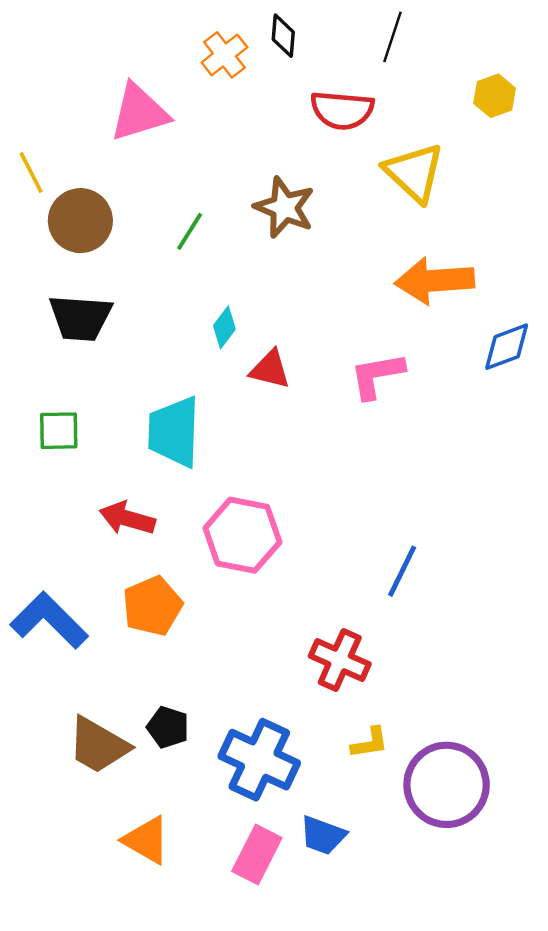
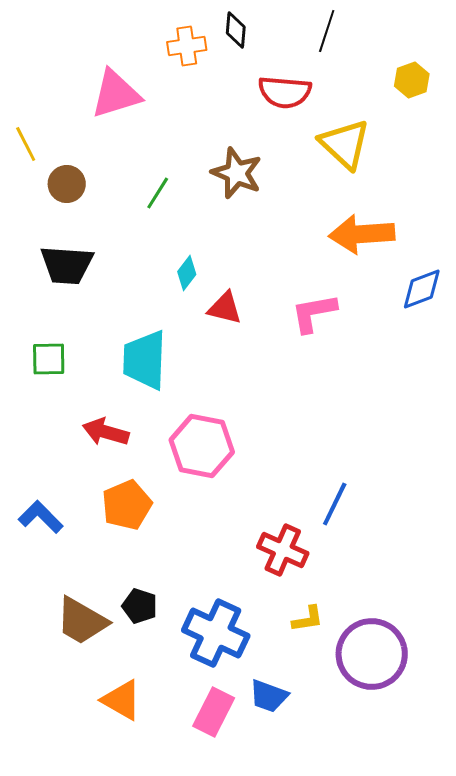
orange cross: (224, 55) -> (187, 46), turned 30
brown circle: (80, 221) -> (67, 184), size x0.7
blue line: (402, 571) -> (335, 504), moved
blue L-shape: (49, 620) -> (41, 517), size x0.7

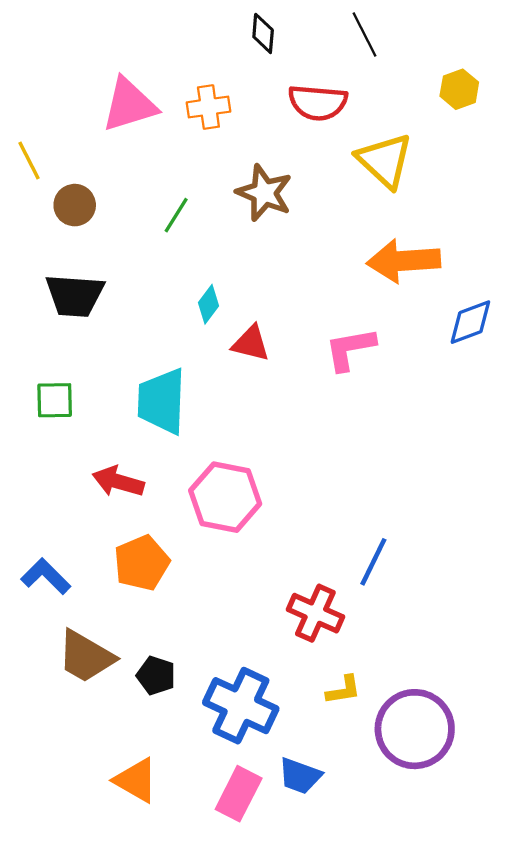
black line: (327, 31) -> (365, 35), turned -45
orange cross: (187, 46) -> (208, 107), moved
brown trapezoid: (82, 621) -> (86, 657), moved

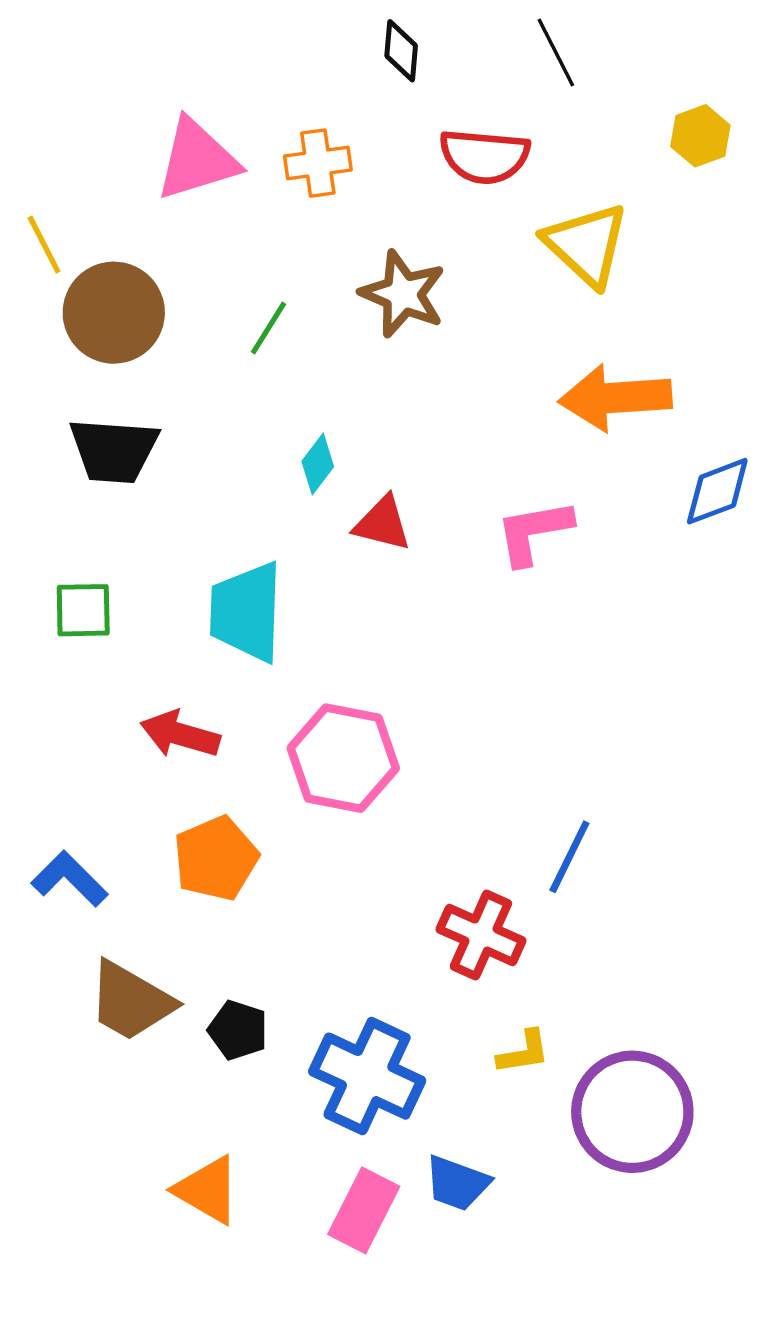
brown circle: (75, 205) -> (114, 313), size x1.6

